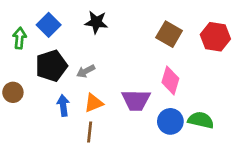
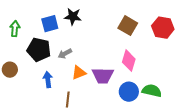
blue square: (49, 25) -> (50, 24), moved, turned 30
black pentagon: (51, 66) -> (39, 50), turned 30
orange triangle: (94, 103) -> (79, 73), moved

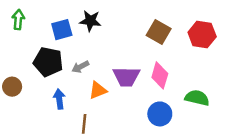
green arrow: (15, 29) -> (18, 20), moved
purple trapezoid: (103, 76) -> (126, 77), moved
green semicircle: (152, 91) -> (197, 98), moved

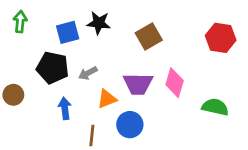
brown square: (159, 32) -> (149, 37), moved, turned 30
blue circle: (160, 114) -> (130, 125), moved

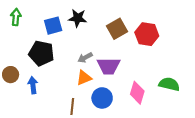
red hexagon: (221, 38) -> (147, 34), moved
gray arrow: (88, 73) -> (85, 58), moved
pink diamond: (175, 83) -> (137, 93), moved
blue arrow: (65, 108) -> (33, 85), moved

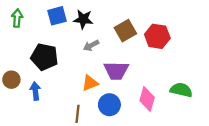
blue square: (53, 26) -> (57, 16), moved
gray arrow: (85, 58) -> (91, 45), moved

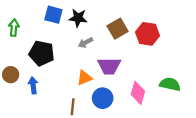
blue square: (57, 16) -> (53, 15), turned 30
green arrow: (17, 18) -> (14, 28), moved

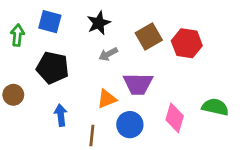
blue square: (53, 15) -> (50, 22), moved
black star: (78, 18) -> (99, 23), turned -30
blue arrow: (33, 85) -> (61, 115), moved

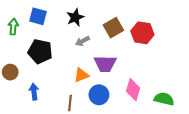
green semicircle: (215, 107) -> (164, 99), moved
blue arrow: (61, 115) -> (34, 92), moved

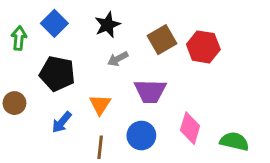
blue square: (38, 16) -> (54, 23), turned 30
orange triangle: (81, 75) -> (100, 105), moved, turned -35
blue arrow: (34, 92) -> (62, 122), moved, turned -133

